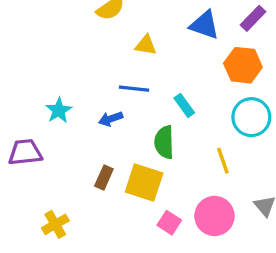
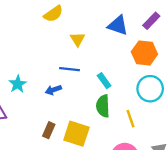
yellow triangle: (146, 45) -> (78, 39), turned 49
green semicircle: (164, 142) -> (103, 106), moved

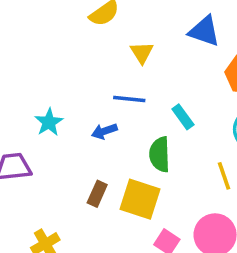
green semicircle: (103, 106) -> (160, 154), moved

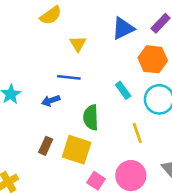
blue triangle: (204, 31) -> (123, 28), turned -45
cyan rectangle: (183, 117) -> (123, 90), moved

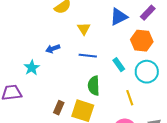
blue line: (69, 77) -> (88, 56), moved
blue arrow: (51, 101) -> (53, 49), moved

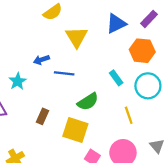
yellow triangle: (84, 29) -> (77, 37), size x1.5
blue line: (88, 56) -> (64, 73), moved
green semicircle: (94, 86) -> (88, 102), turned -120
brown rectangle: (59, 108) -> (43, 116), moved

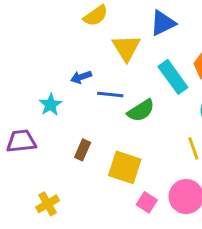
blue triangle: (116, 23) -> (163, 23), moved
cyan rectangle: (116, 78) -> (173, 77), moved, size x1.6
green semicircle: (88, 102) -> (141, 111), moved

